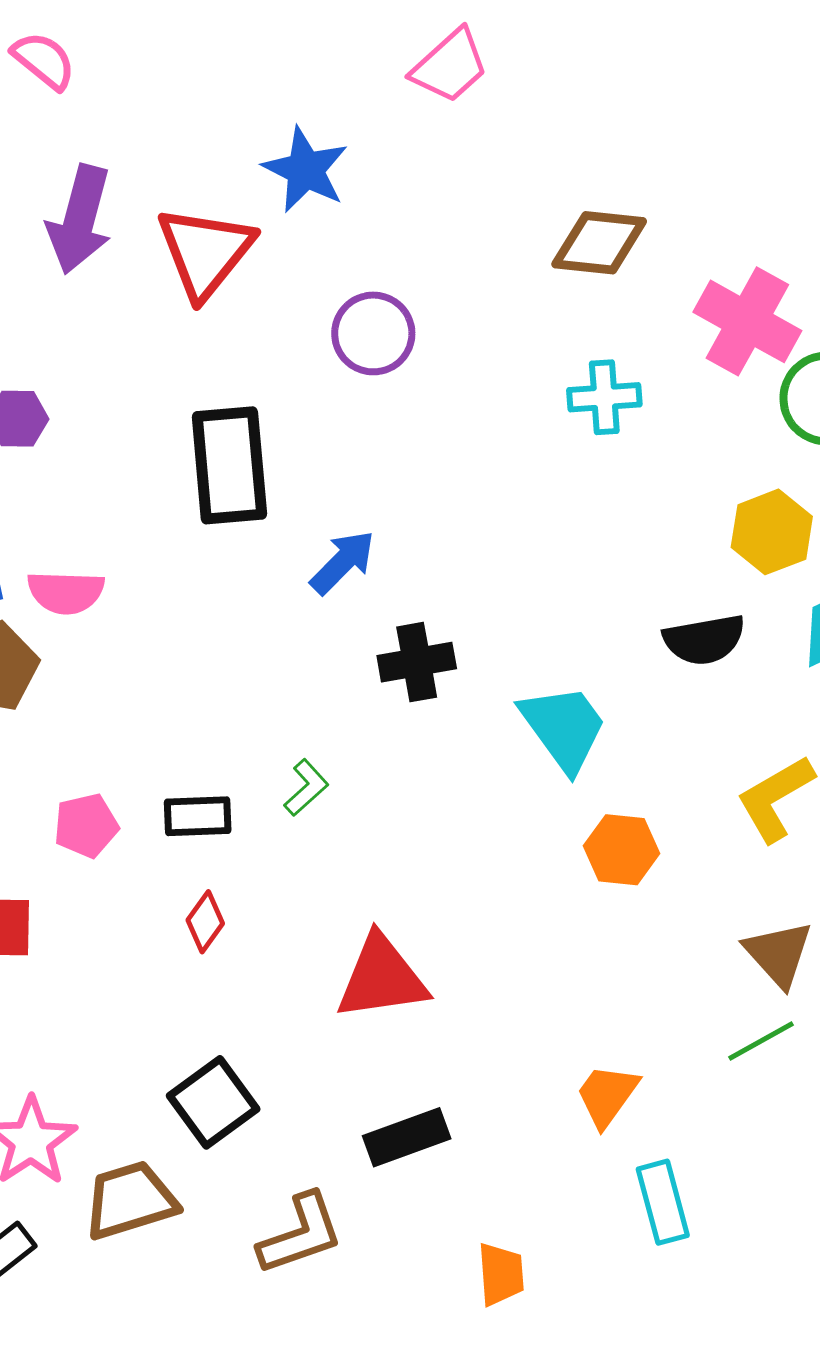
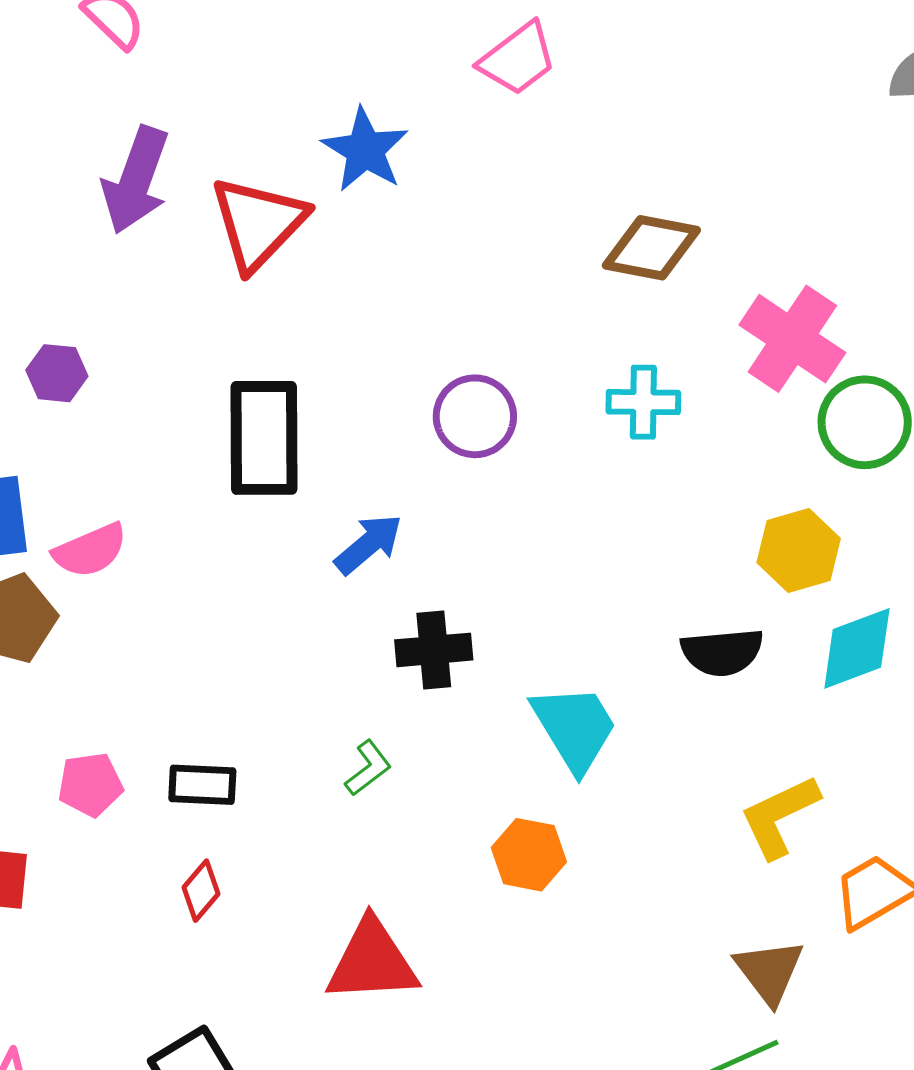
purple circle: (373, 333) -> (475, 416), moved
pink semicircle: (66, 592) -> (90, 550), turned -30
green L-shape: (306, 788) -> (368, 768), moved
orange hexagon: (621, 850) -> (529, 855), moved

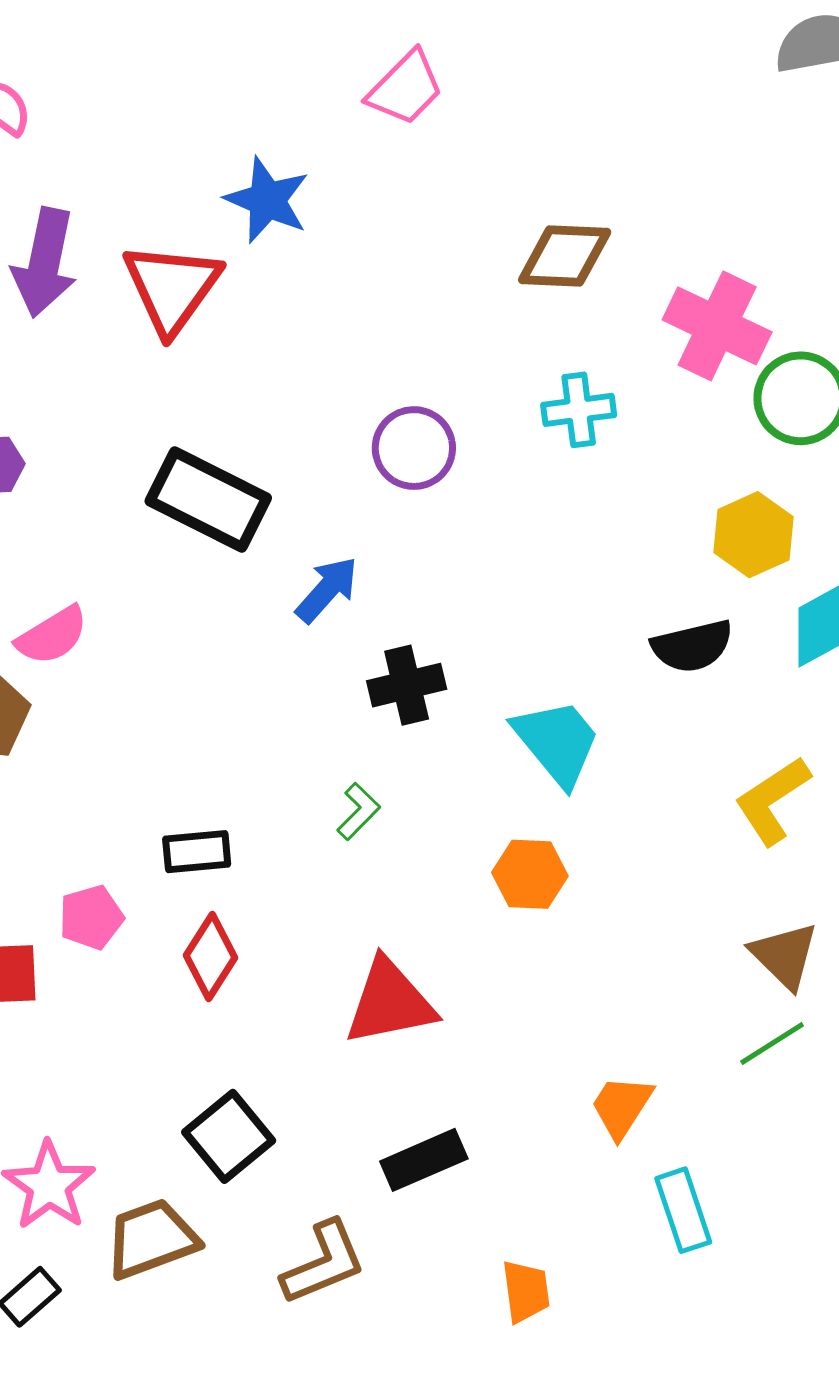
black rectangle: (264, 438) -> (208, 499), turned -55
pink pentagon: (90, 785) -> (91, 917), moved
red diamond: (201, 891) -> (210, 956), size x1.4

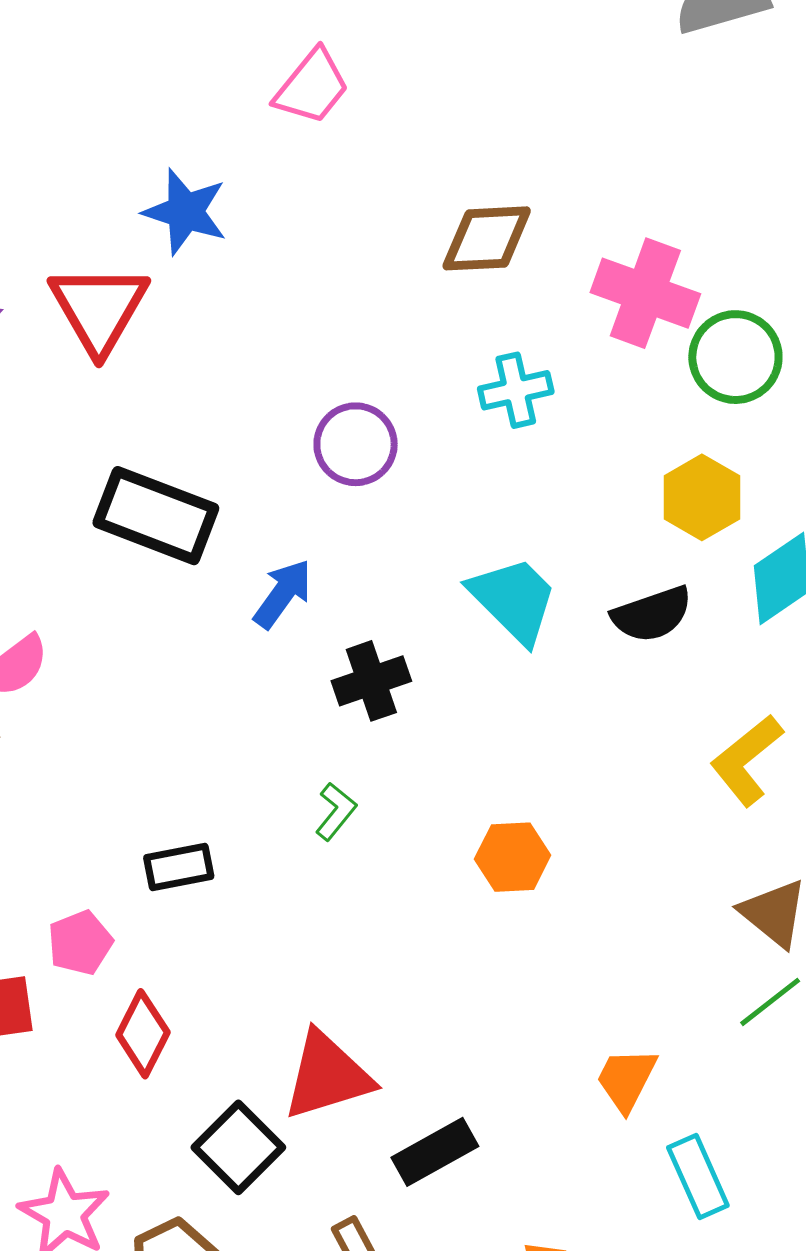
cyan trapezoid: (557, 742) -> (514, 600), moved
red diamond: (210, 956) -> (143, 1034), moved
red triangle: (390, 1002) -> (327, 1076), moved

